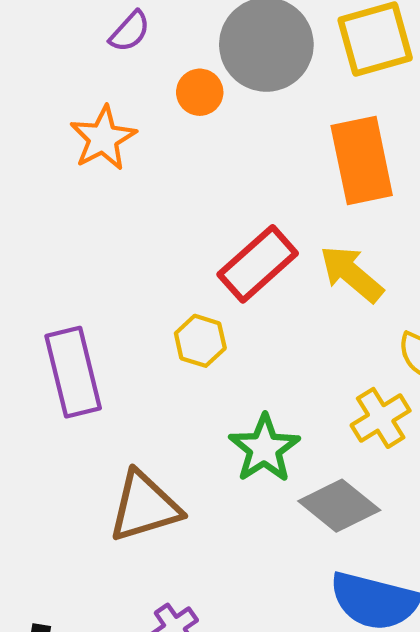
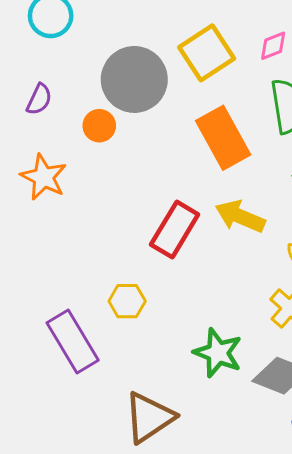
yellow hexagon: (200, 341) -> (127, 301), moved

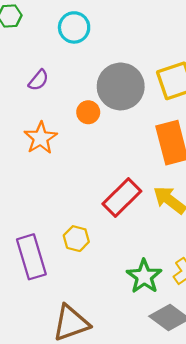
purple semicircle: (39, 99) -> (38, 80), moved
green star: (218, 353) -> (144, 276), moved

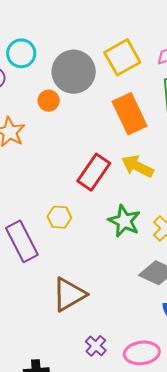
cyan circle: (74, 27) -> (21, 53), moved
green star: (144, 276) -> (124, 221), moved

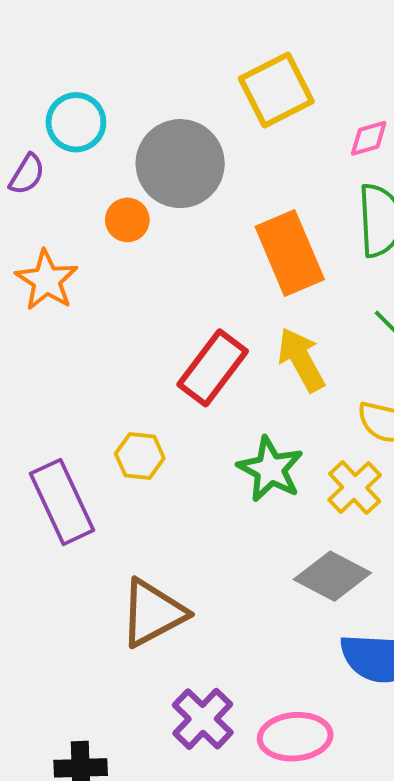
yellow square: (122, 57) -> (276, 90), moved
yellow arrow: (137, 166) -> (301, 360), turned 32
purple cross: (96, 346) -> (203, 719), size x1.4

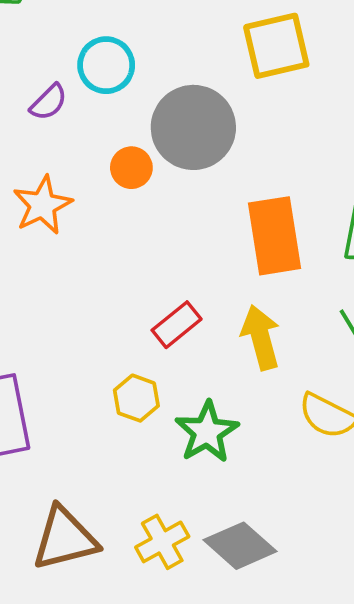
yellow square: (276, 90) -> (276, 46), moved
red rectangle: (213, 368) -> (177, 325), size x0.7
yellow hexagon: (140, 456) -> (136, 398), moved
yellow cross: (355, 488) -> (162, 542), moved

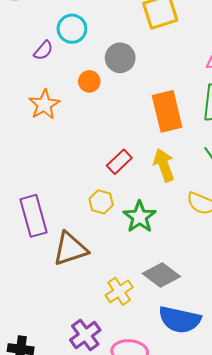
gray circle: (193, 127) -> (120, 58), size x0.7
brown triangle: (65, 539) -> (70, 249), moved
yellow cross: (162, 542) -> (119, 291), moved

